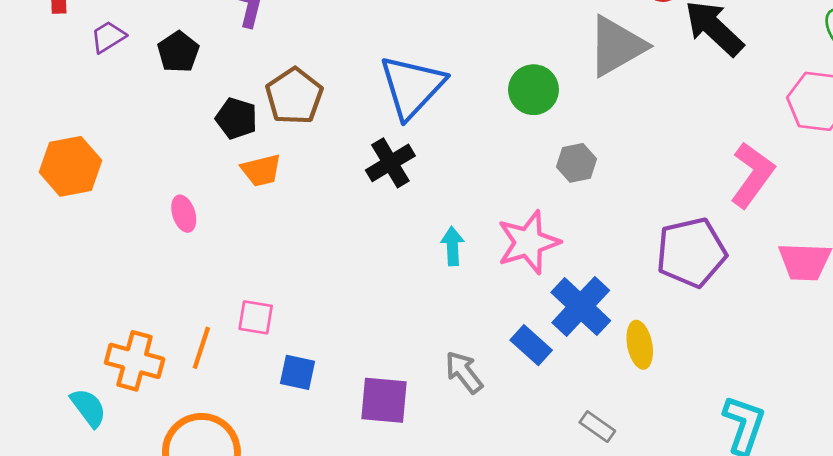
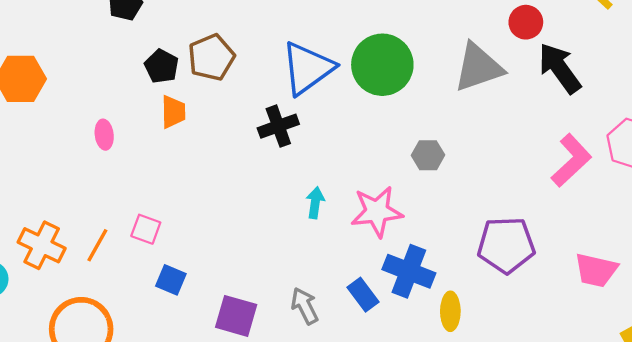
green circle: (533, 90) -> (382, 65), moved, size x1.5
orange trapezoid: (261, 170) -> (173, 112), turned -88
pink L-shape: (752, 175) -> (571, 160), moved
blue cross: (581, 306) -> (409, 271), turned -33

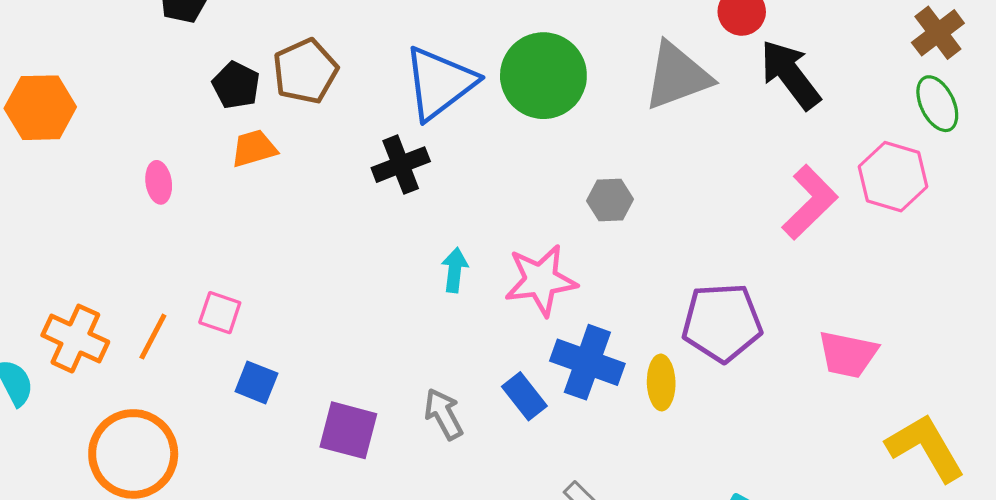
orange trapezoid: (173, 112) -> (254, 148), turned -104
yellow ellipse: (450, 311) -> (661, 382), moved

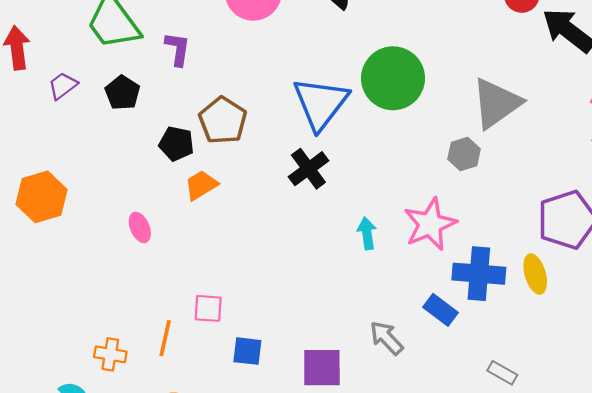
gray triangle: (677, 76) -> (496, 103), moved
orange cross: (75, 339) -> (110, 354), size x0.7

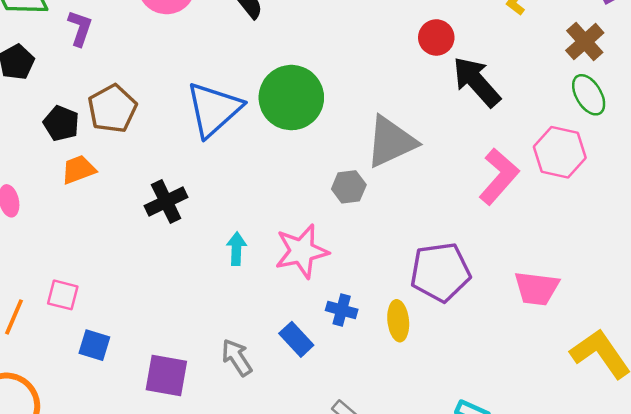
black cross: (308, 169) -> (166, 201), moved
blue cross: (479, 274) -> (342, 310), size x0.6

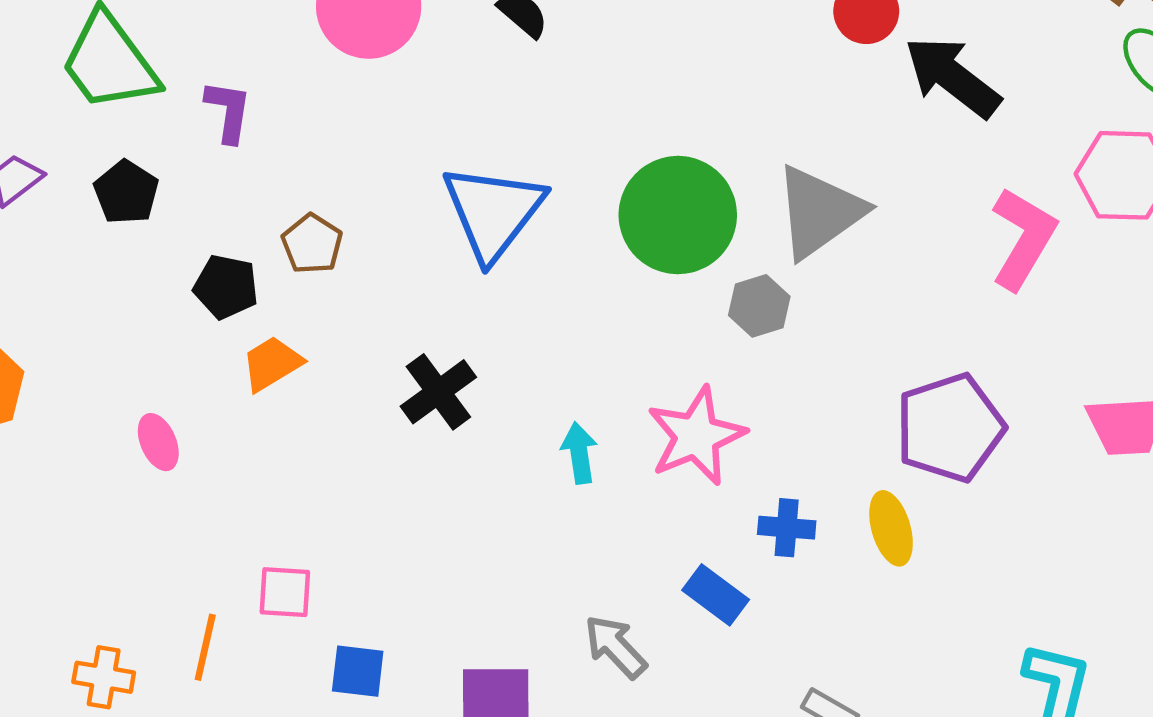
green circle: (291, 98) -> (678, 215), moved
brown pentagon: (112, 109) -> (312, 244), size x0.7

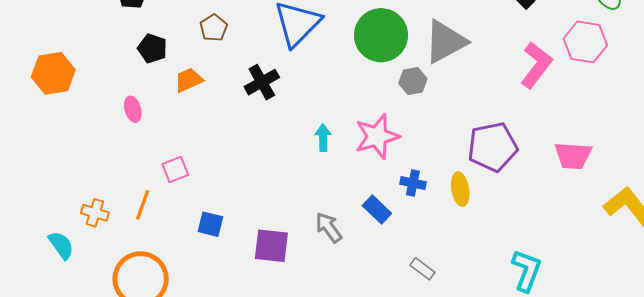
black pentagon: (226, 287) -> (152, 48), moved
black cross: (438, 392) -> (262, 82), moved
pink square: (285, 592) -> (175, 170), moved, turned -32

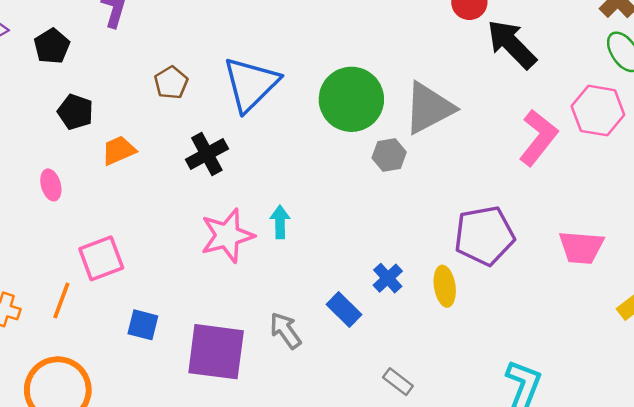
brown pentagon: (214, 28) -> (171, 83), moved
pink star: (377, 136) -> (227, 236), moved
pink square: (175, 170) -> (101, 258), size x1.4
blue cross: (413, 183) -> (388, 278), turned 35
purple square: (271, 246) -> (216, 352), size x1.4

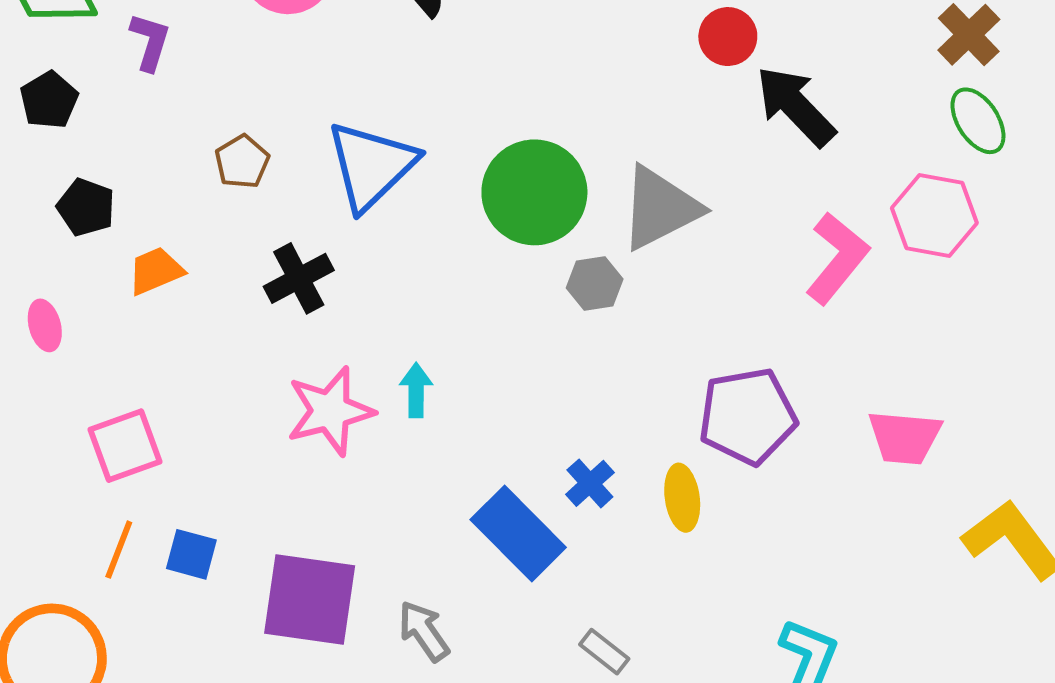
orange line: (61, 301) -> (119, 550), moved
blue rectangle: (344, 310) -> (518, 534), size x1.6
gray arrow: (285, 330) -> (424, 631), moved

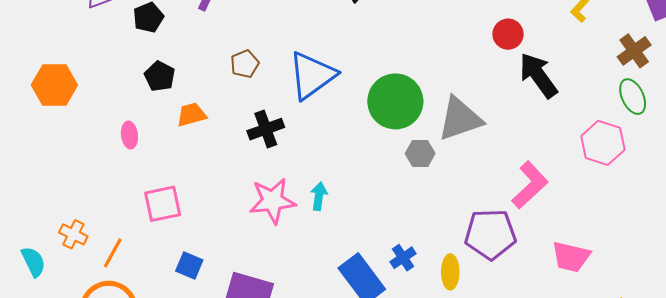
pink L-shape: (837, 258) -> (530, 185), moved
orange line: (119, 550) -> (113, 253), moved

